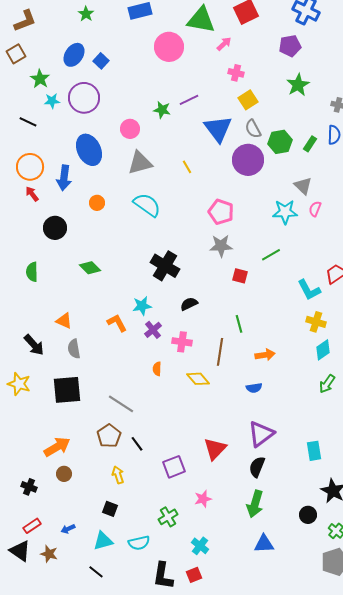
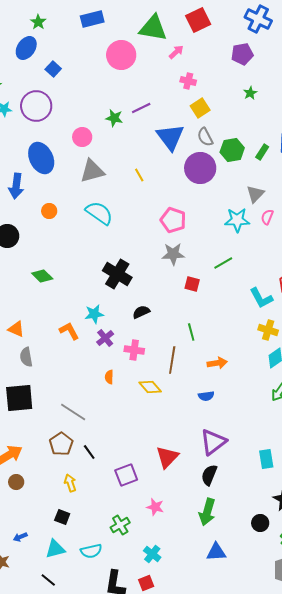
blue ellipse: (74, 55) -> (26, 48), moved
green star: (298, 85) -> (250, 93), size x0.6
gray triangle: (303, 186) -> (255, 194), turned 30
pink star: (203, 499) -> (155, 507), turned 30

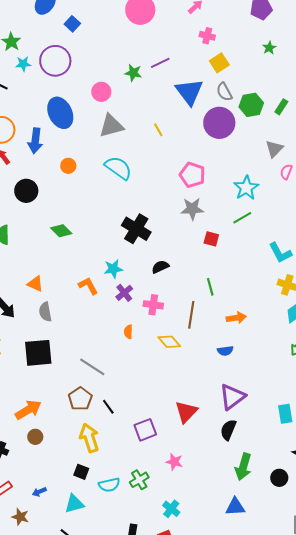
cyan star: (237, 220) -> (246, 188), moved, turned -30
yellow arrow: (70, 483) -> (89, 438), size x1.6
green arrow: (207, 512) -> (243, 467), moved
cyan semicircle: (91, 551) -> (109, 485), moved

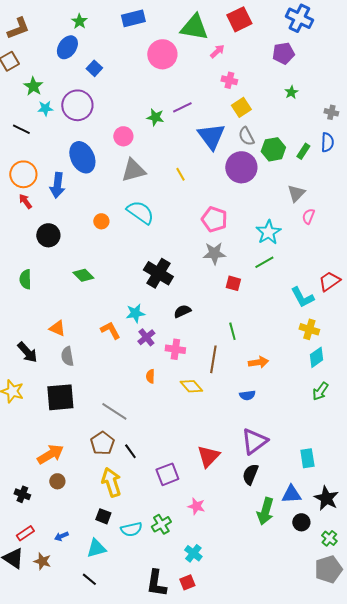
orange circle: (68, 166) -> (101, 221), moved
blue triangle: (235, 507) -> (291, 494), moved

